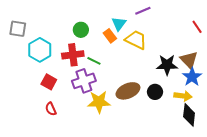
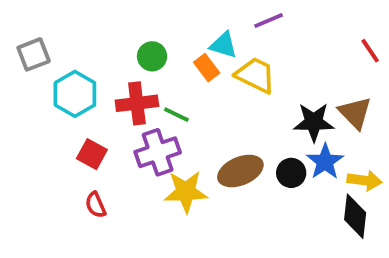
cyan triangle: (119, 24) -> (223, 45), turned -49
gray square: (18, 29) -> (34, 54), turned -30
blue star: (192, 77) -> (325, 162), moved
yellow arrow: (183, 96) -> (365, 180), moved

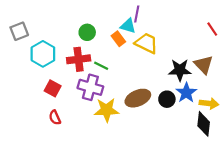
purple line: (269, 21) -> (137, 14), moved, turned -56
purple cross: (158, 152) -> (90, 87), turned 35

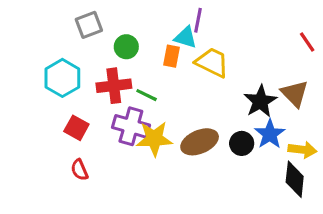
gray square: (19, 31) -> (89, 25), moved
orange rectangle: (118, 39) -> (171, 56), turned 48
black star: (180, 70) -> (260, 101), turned -30
yellow star: (107, 110) -> (154, 139), moved

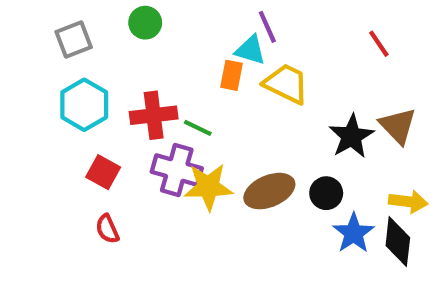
purple line: (198, 20) -> (267, 27), turned -35
gray square: (89, 25) -> (74, 39), moved
red line: (307, 42) -> (379, 44), moved
green circle: (126, 47) -> (145, 23), moved
blue star: (270, 134) -> (354, 233), moved

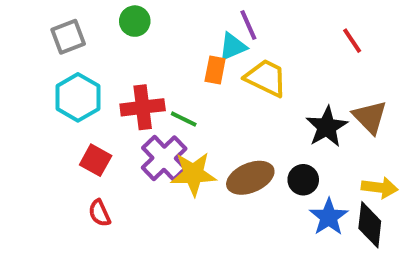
cyan triangle: (250, 50) -> (233, 47), turned -40
purple cross: (177, 170) -> (164, 158), turned 30

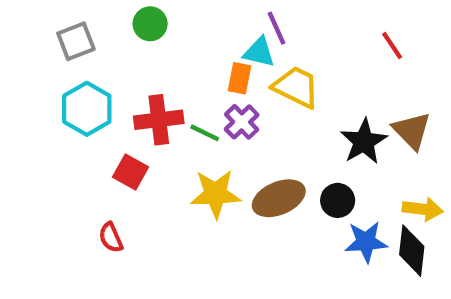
cyan triangle: (233, 47) -> (259, 52), turned 36
purple cross: (164, 158) -> (242, 122), moved, size x0.7
red square: (96, 160) -> (130, 172), moved
blue star: (329, 217) -> (366, 242), turned 30

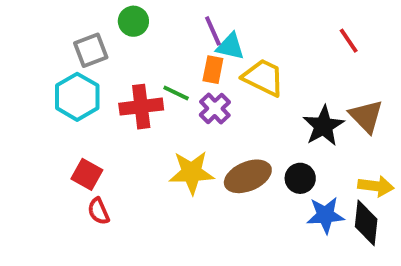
purple line: (277, 28) -> (213, 31), moved
gray square: (76, 41) -> (91, 50), moved
green line: (205, 133) -> (176, 93), moved
red square: (130, 172) -> (87, 174), moved

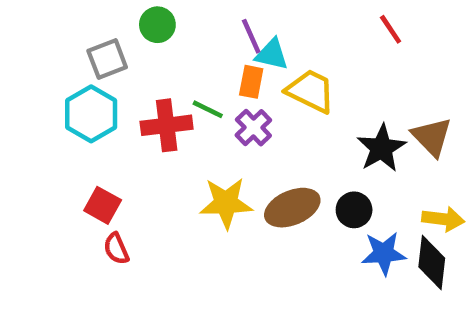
red line: (349, 41) -> (391, 29), moved

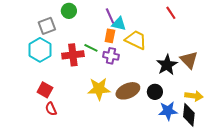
purple cross: (253, 128) -> (111, 56), turned -35

